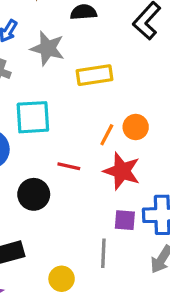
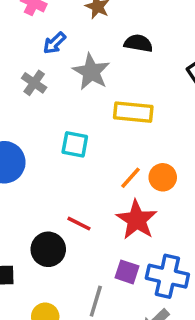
cyan square: (33, 117) -> (75, 144), moved, size x0.7
red line: (69, 166) -> (79, 224), moved
black circle: (34, 194) -> (48, 249), moved

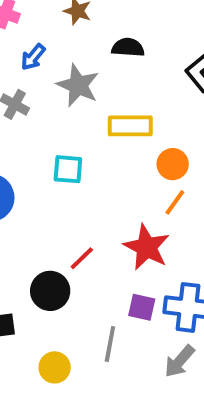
orange circle: (163, 177) -> (173, 164), moved
orange line: (130, 178) -> (175, 202), moved
red line: (79, 224) -> (82, 258), turned -65

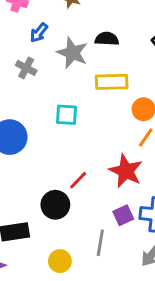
black semicircle: (128, 47) -> (107, 39), moved
purple square: (142, 307) -> (123, 215), turned -36

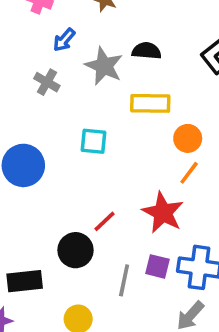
purple square: (123, 215) -> (158, 266), turned 36
gray line: (100, 243) -> (124, 280), moved

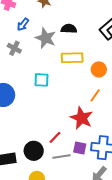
orange circle: (188, 138) -> (99, 69), moved
red line: (105, 221) -> (55, 137), moved
black circle: (75, 250) -> (34, 151), moved
gray line: (124, 280) -> (62, 157), turned 72

